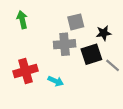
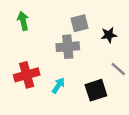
black square: (91, 54) -> (96, 90), moved
cyan arrow: (56, 81) -> (58, 85), turned -80

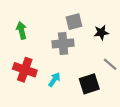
green arrow: (23, 21) -> (21, 30), moved
red cross: (27, 75) -> (25, 70), turned 35

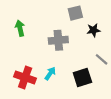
gray square: (74, 22) -> (75, 13), moved
red cross: (25, 70) -> (25, 77), moved

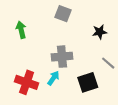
gray square: (75, 13) -> (63, 14), moved, turned 35
gray cross: (58, 40) -> (62, 57), moved

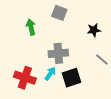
green arrow: (21, 30) -> (31, 27), moved
black square: (88, 82) -> (71, 78), moved

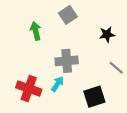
gray square: (59, 13) -> (68, 15), turned 35
black square: (71, 78) -> (94, 97), moved

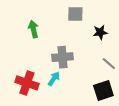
gray square: (68, 15) -> (75, 14), moved, turned 35
black square: (94, 97) -> (103, 91), moved

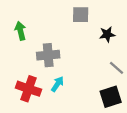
green arrow: (33, 29) -> (20, 31), moved
gray cross: (62, 57) -> (48, 55), moved

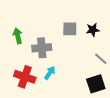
gray square: (81, 15) -> (70, 29), moved
green arrow: (20, 31) -> (18, 36), moved

